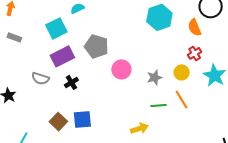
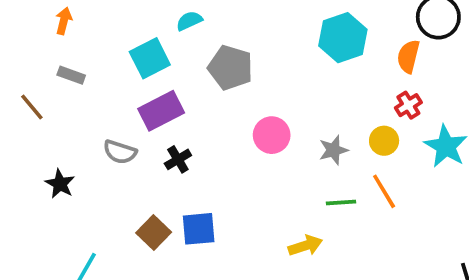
orange semicircle: (195, 27) -> (408, 56), turned 36
gray pentagon: (96, 46) -> (230, 68), moved

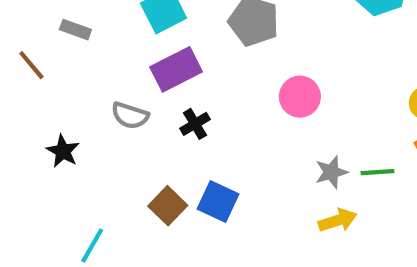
gray star: (333, 150) -> (331, 172), moved
blue square: (199, 229) -> (218, 201), turned 30

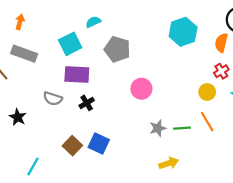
gray rectangle: (75, 30) -> (24, 54), size x1.6
purple rectangle: (176, 69) -> (77, 74), turned 30
yellow arrow: (338, 220) -> (169, 163), moved

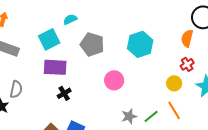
cyan hexagon: (183, 32) -> (140, 44), moved
gray semicircle: (53, 99) -> (16, 89), moved, turned -96
green line: (182, 128) -> (151, 116), turned -35

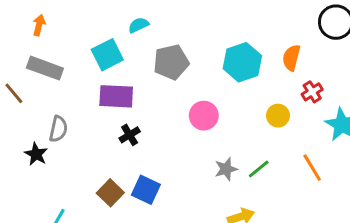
orange semicircle: (187, 38) -> (291, 58), moved
gray pentagon: (92, 44) -> (171, 62), turned -30
yellow circle: (174, 83) -> (278, 116), moved
orange line: (174, 110) -> (312, 168), moved

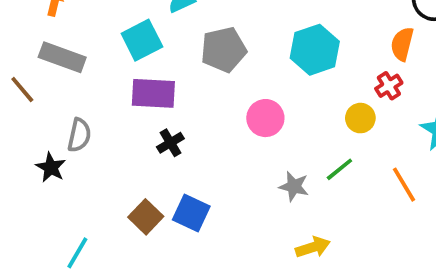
orange semicircle: (291, 58) -> (402, 44), moved
red cross: (312, 92) -> (389, 86), moved
gray star: (226, 169) -> (294, 186), turned 30
green line: (259, 169) -> (339, 169), moved

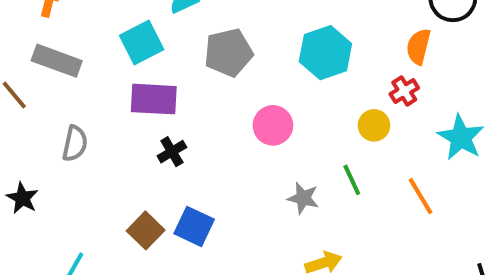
black star: (51, 167) -> (22, 198), moved
green line: (339, 169) -> (352, 180), turned -76

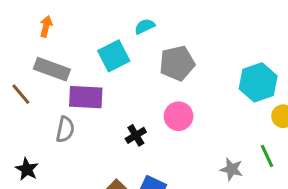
cyan hexagon: (325, 53) -> (258, 82), moved
purple rectangle: (154, 99) -> (86, 97), moved
pink circle: (273, 125) -> (179, 116), moved

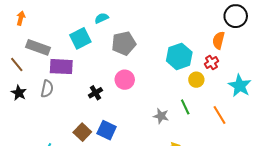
orange arrow: (46, 26) -> (21, 18), moved
black star: (27, 169) -> (19, 93), moved

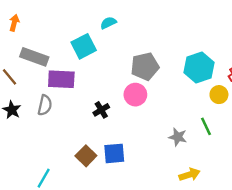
gray pentagon: (124, 43) -> (145, 66), moved
blue square: (107, 130) -> (114, 153), turned -30

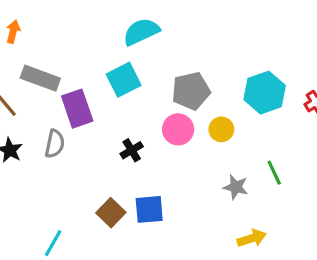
cyan semicircle: (108, 23) -> (141, 32), size x1.6
cyan square: (84, 46) -> (124, 80), moved
purple rectangle: (61, 79) -> (77, 109), turned 68
yellow circle: (219, 95) -> (221, 129), moved

